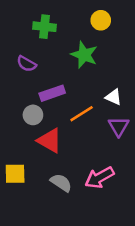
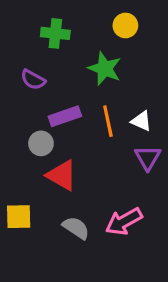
orange line: (82, 114) -> (108, 121), moved, turned -70

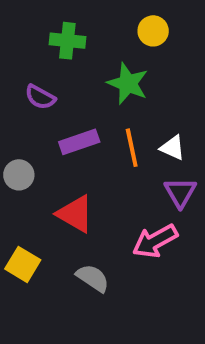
gray circle: (41, 143) -> (19, 175), moved
yellow square: (19, 217) -> (23, 264), turned 32
pink arrow: (124, 221) -> (155, 241), moved

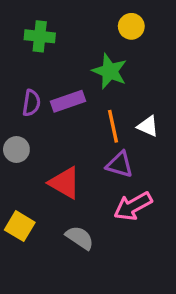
green cross: (67, 41) -> (40, 36), moved
purple semicircle: (40, 97) -> (31, 103), moved, turned -110
purple rectangle: (79, 142) -> (68, 101), moved
purple triangle: (180, 192) -> (120, 164), moved, turned -44

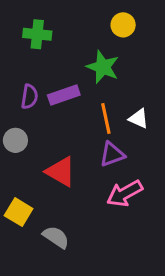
purple triangle: (120, 164) -> (112, 154), turned -36
gray semicircle: (80, 238) -> (56, 237), moved

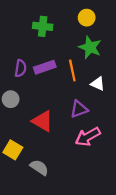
green cross: (37, 34) -> (43, 26), moved
green star: (103, 67) -> (90, 47), moved
orange line: (106, 118) -> (72, 70), moved

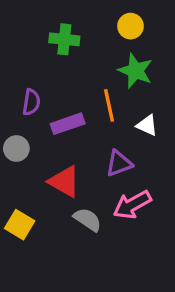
purple rectangle: (45, 67) -> (68, 124), moved
gray semicircle: (39, 167) -> (88, 220), moved

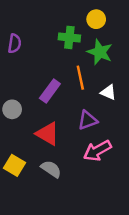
green cross: (64, 39) -> (69, 37), moved
purple semicircle: (31, 102) -> (15, 44), moved
purple rectangle: (68, 124) -> (50, 91), turned -35
gray semicircle: (88, 220) -> (51, 169), moved

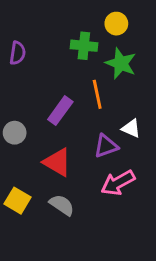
white triangle: (108, 92) -> (131, 128), moved

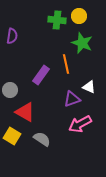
green cross: (84, 46) -> (57, 20), moved
red triangle: (57, 162) -> (25, 112), moved

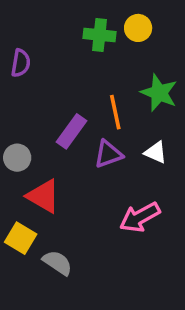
green star: (82, 43) -> (159, 93), moved
purple triangle: (72, 99) -> (108, 154), moved
gray semicircle: (42, 139) -> (57, 263), moved

